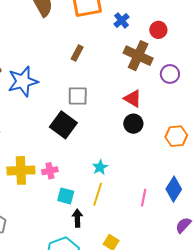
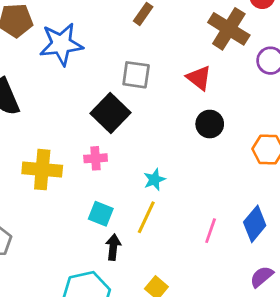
red triangle: (133, 99) -> (199, 78), moved
pink cross: (50, 171) -> (96, 158), moved

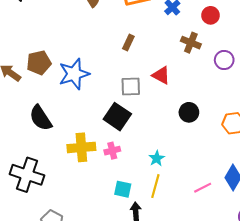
brown cross: (229, 29) -> (191, 43), size x0.7
red triangle: (199, 78) -> (161, 75), moved
yellow cross: (42, 170) -> (81, 147), moved
pink line: (211, 231) -> (203, 188), turned 54

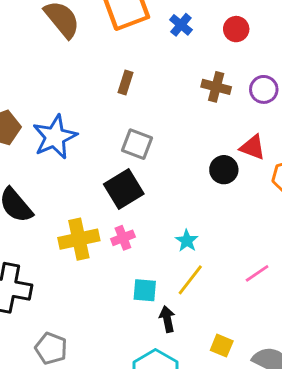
brown cross: (191, 43) -> (216, 87), moved
red triangle: (161, 75) -> (253, 147), moved
gray square: (131, 86) -> (137, 144), turned 30
black square: (117, 117) -> (124, 189), turned 32
yellow line: (155, 186) -> (190, 280), turned 30

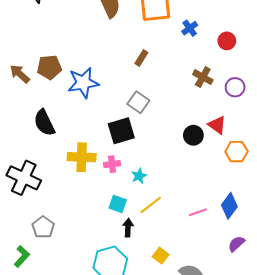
cyan star: (187, 241) -> (139, 176), moved

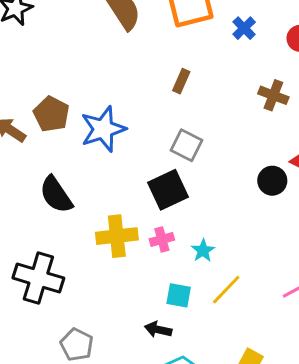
brown pentagon: (49, 67) -> (51, 114), turned -30
black arrow: (128, 228) -> (158, 330), moved, turned -72

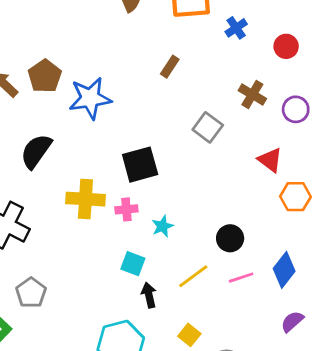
gray square: (186, 145) -> (208, 127), moved
black circle: (272, 181) -> (230, 238), moved
black semicircle: (56, 195) -> (36, 151), turned 60
yellow line: (226, 290) -> (193, 276), moved
black arrow: (158, 330) -> (149, 295), moved, turned 55

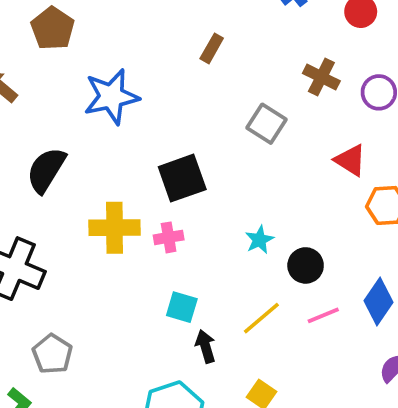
brown pentagon: (45, 76) -> (53, 28), moved
cyan star: (163, 226) -> (259, 240), moved

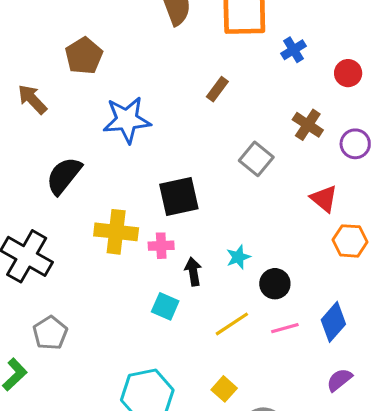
black arrow: (205, 346) -> (193, 272), moved

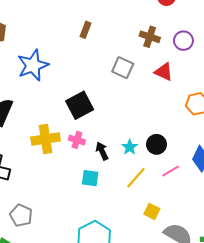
red triangle: (324, 199) -> (164, 72), moved
pink cross: (161, 246) -> (77, 140), turned 35
cyan star: (238, 257) -> (130, 147), moved
yellow square: (224, 389) -> (152, 211), moved

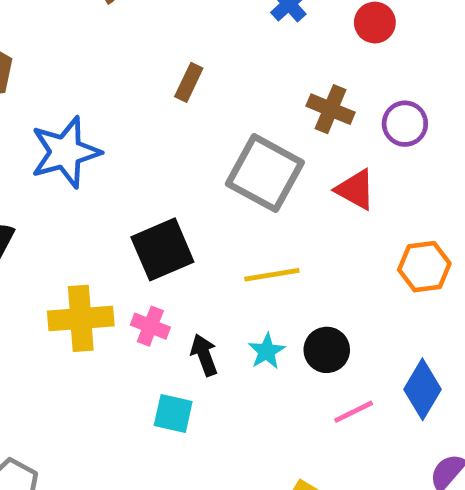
gray square: (123, 68) -> (265, 173), size x1.5
yellow line: (136, 178) -> (272, 275), moved, turned 35

